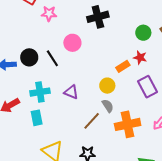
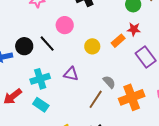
yellow circle: (107, 86) -> (92, 46), moved
cyan rectangle: (37, 118) -> (41, 105), turned -35

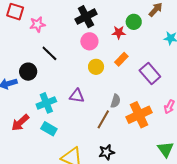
pink circle: (65, 25) -> (89, 41), moved
red star: (134, 29) -> (119, 32), moved
black line: (47, 44) -> (49, 53), moved
gray semicircle: (109, 82) -> (116, 101), turned 64

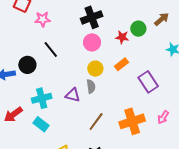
gray semicircle: (116, 101) -> (91, 86), moved, turned -32

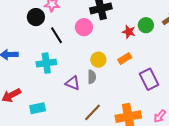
pink circle: (92, 42) -> (84, 27), moved
black circle: (27, 65) -> (36, 17), moved
cyan cross: (42, 98) -> (46, 63), moved
cyan rectangle: (41, 124) -> (38, 108), turned -56

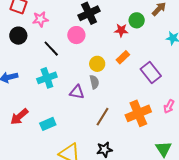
black circle: (36, 17) -> (18, 36), moved

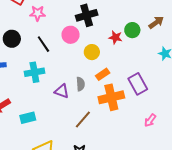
black circle: (18, 36) -> (12, 39), moved
orange rectangle: (123, 57) -> (103, 74), moved
yellow circle: (97, 64) -> (92, 52), moved
orange cross: (138, 113) -> (111, 97), moved

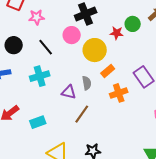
yellow circle: (92, 52) -> (95, 50), size x1.5
orange cross: (111, 97) -> (119, 93), size x0.7
brown line: (83, 119) -> (82, 114), moved

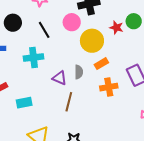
brown line: (82, 114) -> (69, 102), turned -30

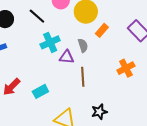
cyan cross: (34, 58) -> (50, 42), moved
orange cross: (109, 87) -> (126, 68), moved

